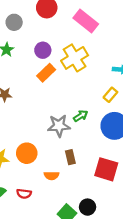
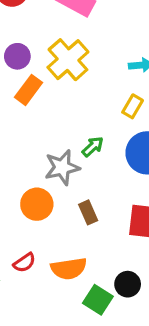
orange circle: (27, 153) -> (37, 204), moved
orange semicircle: (51, 176) -> (69, 269), moved, size x1.5
red semicircle: (24, 194) -> (24, 263), moved, turned -32

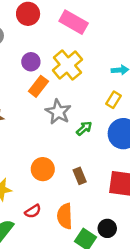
gray star: (62, 167) -> (58, 112), moved, turned -30
orange semicircle: (69, 269) -> (65, 216), turned 95

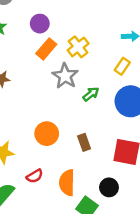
yellow cross: (67, 65) -> (78, 47), moved, size x0.7
black circle: (107, 228) -> (109, 187), moved

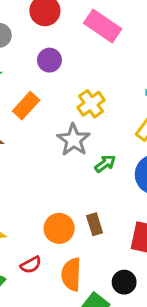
purple circle: (40, 24) -> (49, 60), moved
orange rectangle: (46, 49) -> (26, 106), moved
orange circle: (47, 134) -> (59, 228), moved

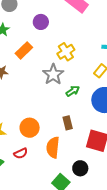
brown rectangle: (95, 224) -> (68, 123), moved
orange circle: (59, 228) -> (30, 128), moved
orange semicircle: (71, 274) -> (53, 147), moved

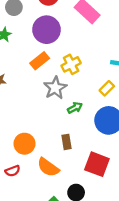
purple circle: (41, 22) -> (47, 30), size x1.6
orange rectangle: (24, 50) -> (40, 61), moved
orange semicircle: (53, 147) -> (48, 167), turned -65

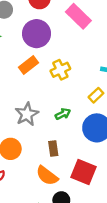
gray star: (55, 88) -> (27, 114), moved
orange semicircle: (48, 167) -> (47, 176), moved

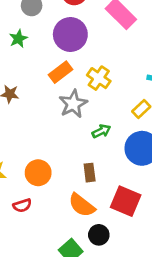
yellow cross: (60, 70) -> (99, 78), turned -30
gray star: (27, 114) -> (73, 104), moved

